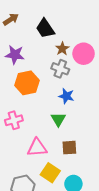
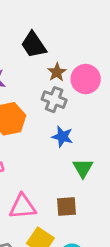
green triangle: (58, 119) -> (83, 168), moved

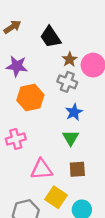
blue star: (62, 137) -> (74, 112), turned 30
green triangle: (83, 168) -> (71, 138), moved

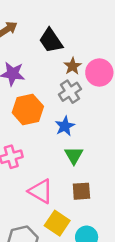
gray cross: (67, 82) -> (70, 92), turned 36
blue star: (74, 112) -> (65, 126), moved
pink triangle: (41, 169) -> (41, 191), turned 35

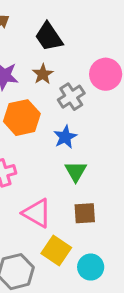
brown star: (73, 66) -> (43, 74), moved

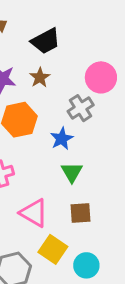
black trapezoid: (49, 37) -> (46, 41), turned -84
gray cross: (71, 97) -> (81, 108), moved

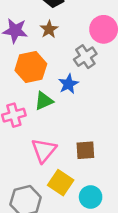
green triangle: (72, 172) -> (44, 101), moved, turned 36
pink triangle: (34, 213) -> (44, 150), turned 40

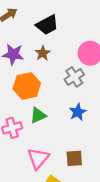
blue star: (68, 84) -> (78, 112), moved

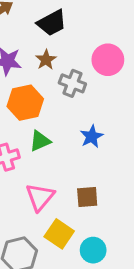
gray cross: (74, 77) -> (72, 83), moved, turned -36

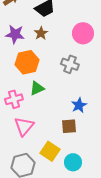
gray cross: (72, 83) -> (70, 64), moved
blue star: (92, 136) -> (79, 105), moved
pink triangle: (40, 197) -> (24, 126), moved

